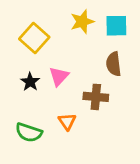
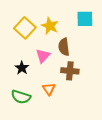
yellow star: (82, 22) -> (50, 26), moved, turned -30
brown semicircle: (114, 64) -> (64, 47), moved
black star: (30, 82) -> (22, 68), moved

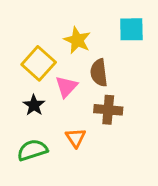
yellow square: (25, 28) -> (39, 63), moved
green semicircle: (21, 97) -> (32, 150), turned 144

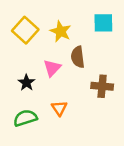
yellow square: (39, 63) -> (25, 30), moved
brown cross: (108, 110) -> (102, 86), moved

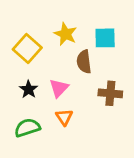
cyan square: (103, 23) -> (105, 38), moved
yellow square: (25, 30) -> (27, 48), moved
pink triangle: (52, 68) -> (59, 88), moved

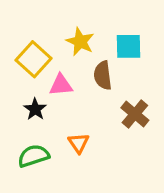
pink triangle: (59, 88) -> (61, 85), moved, turned 42
brown cross: (110, 93) -> (135, 114), turned 35

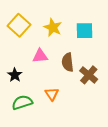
yellow square: (34, 59) -> (19, 25), moved
brown semicircle: (103, 75) -> (68, 62), moved
black star: (35, 109) -> (15, 75), moved

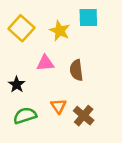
cyan square: (84, 31) -> (88, 18), moved
brown cross: (89, 75) -> (84, 116), moved

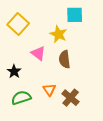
yellow star: (60, 31) -> (58, 34), moved
pink triangle: (45, 63) -> (38, 53), turned 42

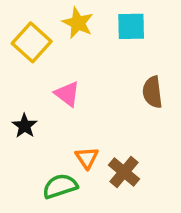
yellow star: (58, 34) -> (78, 23), moved
brown semicircle: (64, 59) -> (152, 92), moved
green semicircle: (21, 98) -> (60, 186), moved

